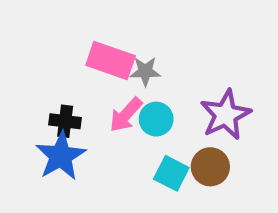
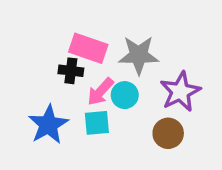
gray star: (145, 71) -> (139, 55), moved, size x1.6
black cross: (65, 121) -> (71, 71), moved
cyan square: (171, 173) -> (97, 123), moved, turned -32

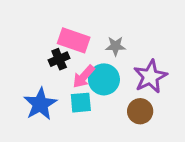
gray star: (139, 55) -> (116, 46), size x0.6
black cross: (71, 71) -> (59, 59), turned -30
cyan circle: (125, 95) -> (104, 79), size x1.4

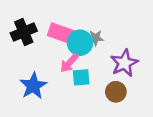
black cross: (59, 59) -> (24, 32), moved, size x1.5
cyan circle: (104, 79) -> (80, 43), moved
cyan square: (81, 103) -> (81, 77), moved

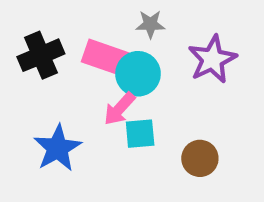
gray star: (96, 38) -> (150, 24), moved
purple star: (124, 63) -> (212, 59), moved

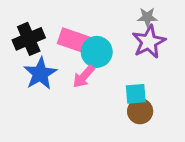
gray star: (150, 24) -> (147, 17), moved
cyan square: (140, 134) -> (136, 94), moved
blue star: (57, 148) -> (40, 74), moved

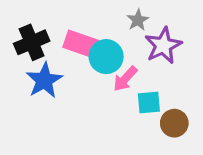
gray star: (147, 17) -> (138, 20), moved, turned -30
pink arrow: (84, 76) -> (125, 79), moved
brown circle: (140, 111) -> (174, 123), moved

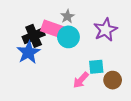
gray star: (138, 20) -> (67, 16), moved
black cross: (32, 42) -> (34, 36), moved
pink arrow: (125, 79) -> (81, 80), moved

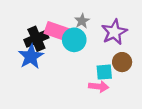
gray star: (67, 16) -> (82, 21), moved
pink arrow: (81, 80) -> (99, 87), moved, turned -126
brown circle: (113, 80) -> (122, 62), moved

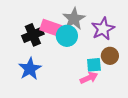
gray star: (82, 21) -> (74, 19), size x1.6
blue star: (31, 57) -> (30, 69), moved
pink arrow: (99, 87) -> (89, 78), turned -30

